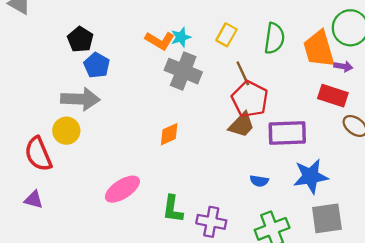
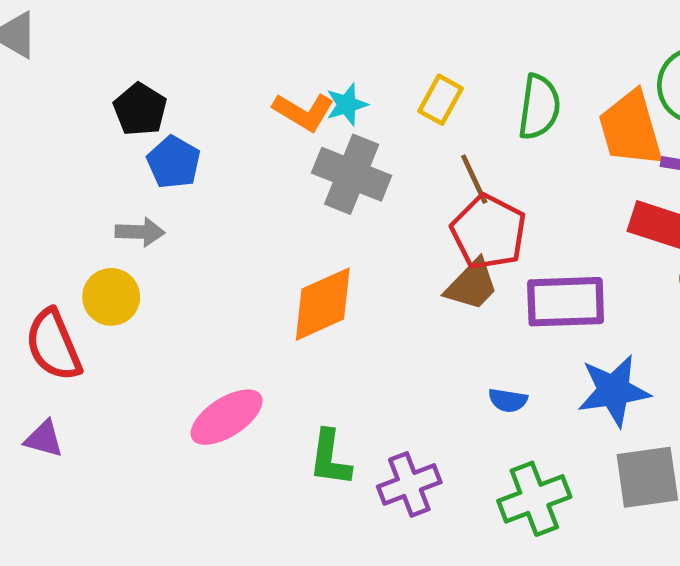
gray arrow: (80, 99) -> (140, 232), size x0.6
orange diamond: (169, 134) -> (323, 304), size x1.6
purple cross: (211, 222) -> (409, 484), turned -32

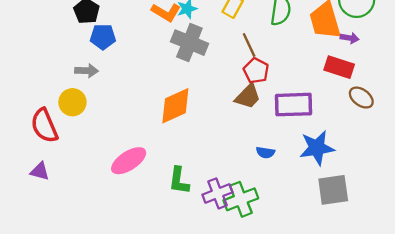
blue pentagon: (174, 162) -> (103, 37), turned -30
red pentagon: (489, 232) -> (256, 71), size x0.7
green cross: (534, 499) -> (241, 199), moved

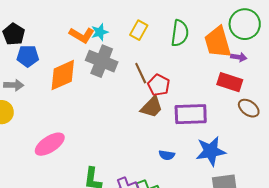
brown line: (249, 45) -> (141, 73), moved
orange diamond: (175, 106) -> (63, 75), moved
pink ellipse: (129, 161) -> (50, 144), moved

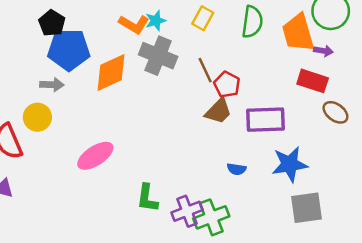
blue pentagon: (28, 56) -> (69, 50), size x1.6

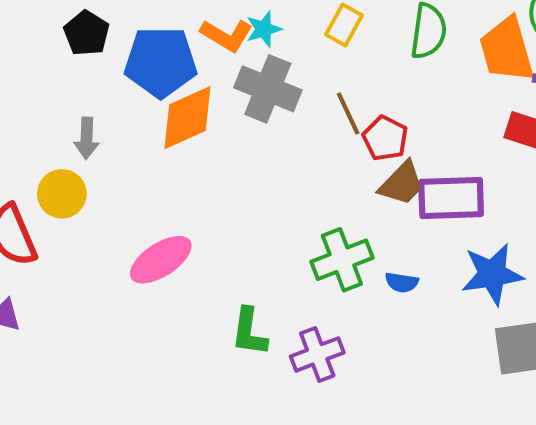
blue pentagon: (69, 50) -> (161, 62), moved
gray arrow: (52, 85) -> (87, 138), turned 90
brown trapezoid: (218, 111) -> (402, 184), moved
green cross: (211, 217) -> (342, 260), moved

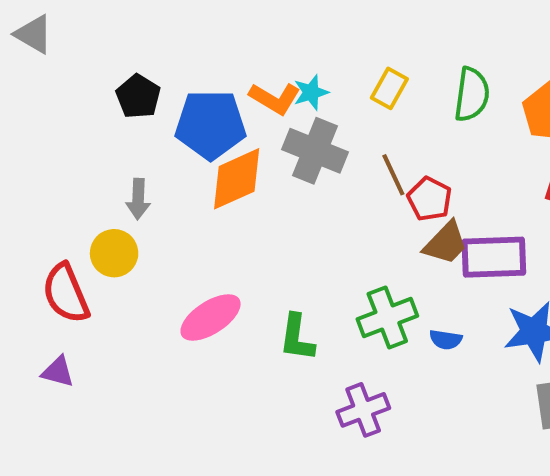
green L-shape: (249, 332) -> (297, 338), moved

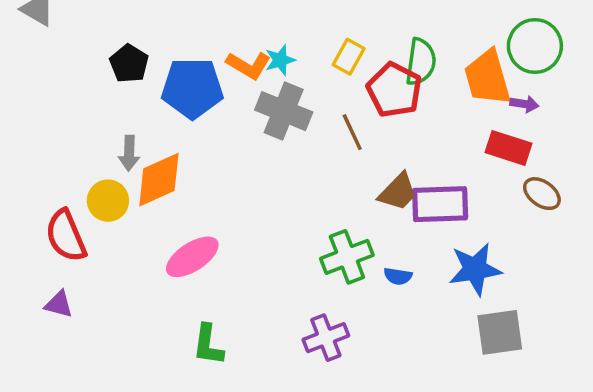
orange diamond: (237, 179) -> (159, 180), moved
red pentagon: (430, 199) -> (394, 90), moved, size x1.4
green L-shape: (297, 338) -> (208, 345), moved

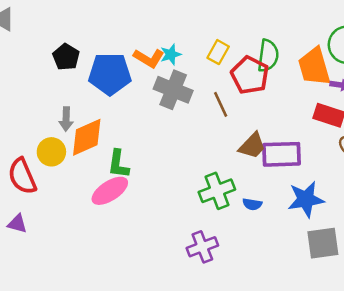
green L-shape: (208, 345) -> (118, 164), moved

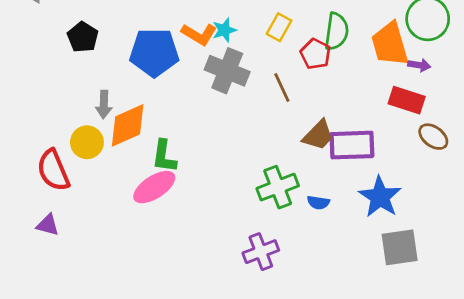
black pentagon: (66, 57) -> (83, 37), moved
red pentagon: (250, 75) -> (316, 54), size x0.7
blue star: (306, 199) -> (380, 197), turned -30

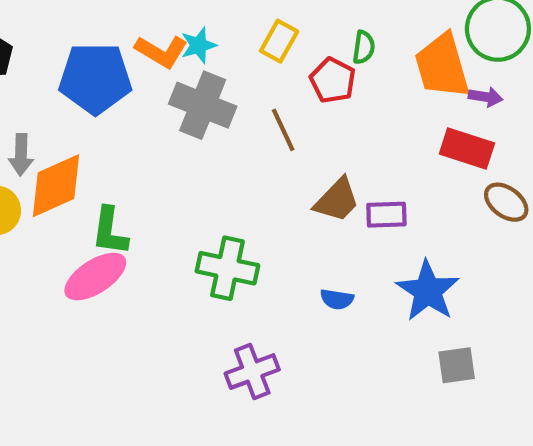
green semicircle: (337, 31) -> (364, 47), size x0.6
purple rectangle: (352, 145) -> (386, 215), size x0.6
green cross: (278, 187) -> (227, 268), moved, turned 33
gray square: (400, 247) -> (457, 365), size x0.7

